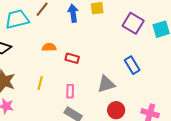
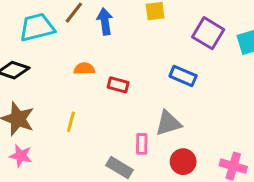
blue arrow: (73, 13) -> (105, 21), moved
blue rectangle: (132, 65) -> (183, 76), moved, turned -36
pink rectangle: (70, 91) -> (142, 144), moved

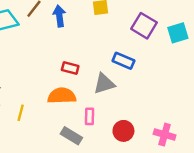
orange semicircle: (84, 69) -> (62, 96), moved, size x1.6
yellow line: (71, 122) -> (21, 113), moved
gray triangle: (168, 123) -> (104, 84), moved

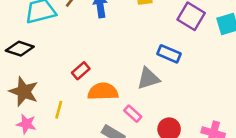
red rectangle: (70, 68) -> (81, 71), moved, turned -56
pink rectangle: (90, 116) -> (133, 114), turned -49

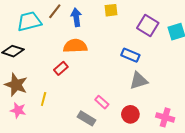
gray triangle: (148, 79) -> (139, 81), moved
orange semicircle: (103, 92) -> (75, 46), moved

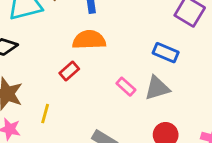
gray triangle: (139, 81) -> (157, 88), moved
pink rectangle: (102, 102) -> (126, 87), moved

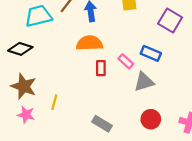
red rectangle: (69, 71) -> (101, 68), moved, turned -49
pink rectangle: (126, 87) -> (126, 61), moved

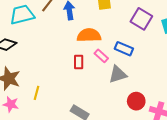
orange semicircle: (90, 43) -> (89, 35), moved
red circle: (151, 119) -> (136, 101), moved

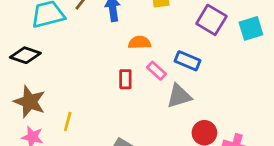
orange semicircle: (89, 35) -> (140, 42), size x0.7

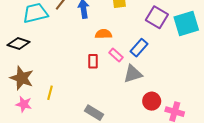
cyan square: (251, 28) -> (186, 24), size x1.4
blue rectangle: (187, 61) -> (139, 48), turned -72

